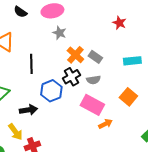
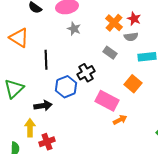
orange cross: (75, 55) -> (114, 23), moved
gray semicircle: (93, 80) -> (131, 37), moved
orange square: (128, 97) -> (133, 84), moved
yellow arrow: (15, 132) -> (30, 128), turned -144

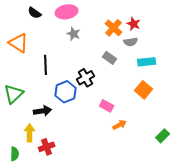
orange square: (133, 84) -> (144, 90), moved
pink rectangle: (107, 101) -> (107, 106), size x0.6

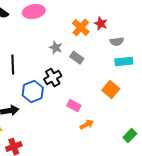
gray star: (74, 34) -> (56, 48), moved
gray semicircle: (131, 42) -> (117, 42), moved
cyan rectangle: (147, 62) -> (124, 62), moved

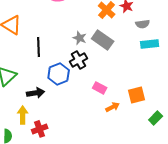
gray star: (56, 48) -> (80, 38), moved
gray rectangle: (77, 58) -> (103, 40), size x1.5
orange square: (111, 90) -> (137, 95), moved, turned 36

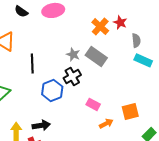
gray semicircle: (143, 24) -> (136, 40), turned -88
cyan rectangle: (150, 44) -> (143, 60), turned 30
black arrow: (36, 93) -> (41, 125), moved

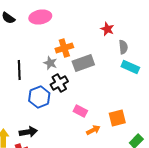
orange cross: (100, 26) -> (64, 48), moved, turned 30
gray star: (73, 54) -> (50, 63), moved
gray rectangle: (96, 56) -> (83, 63), turned -55

